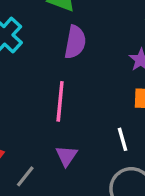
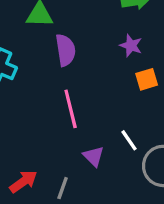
white line: (122, 139) -> (129, 140), moved

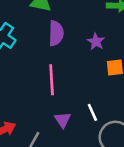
purple star: (131, 46) -> (96, 42), moved

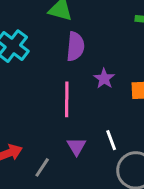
purple star: (96, 42) -> (104, 79), moved

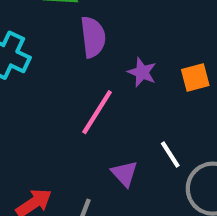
pink line: (67, 99) -> (97, 112), turned 44

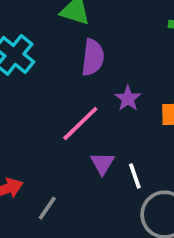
purple triangle: (124, 174) -> (102, 163), moved

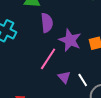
purple star: (128, 98) -> (70, 40), size x1.6

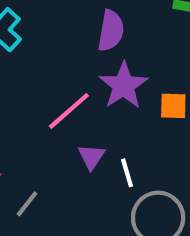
purple semicircle: (47, 23) -> (111, 31), moved

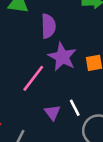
purple triangle: (91, 157) -> (52, 113), moved

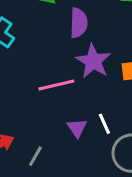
pink line: (33, 78) -> (56, 85), turned 36

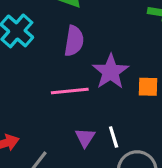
purple semicircle: (79, 23) -> (74, 41), moved

